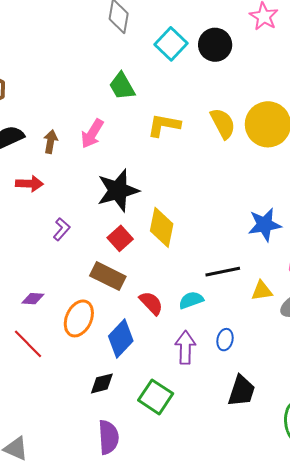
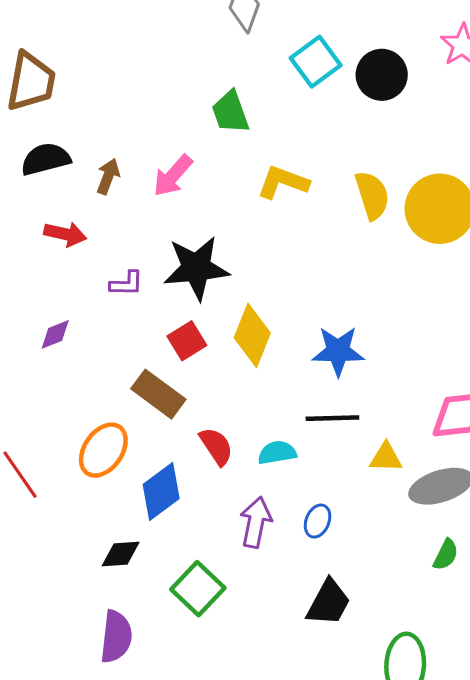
blue star: (265, 225) -> (338, 351), moved
purple L-shape: (62, 229) -> (127, 284), moved, turned 40
purple diamond: (33, 299) -> (55, 334), moved, turned -35

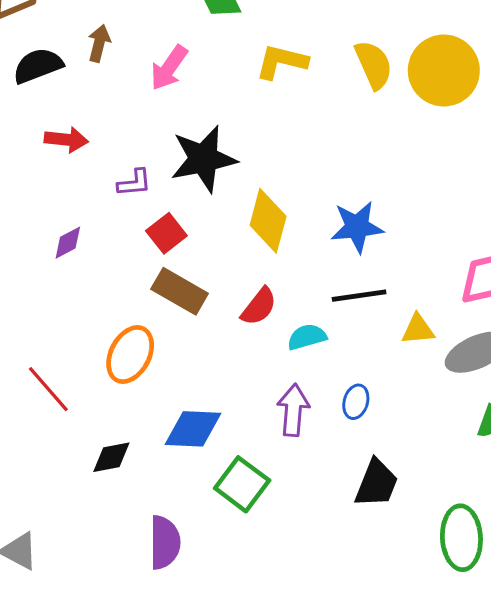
brown arrow: (108, 176) -> (99, 43), moved
red square: (187, 341) -> (166, 233), moved
red semicircle: (216, 446) -> (259, 307), moved, turned 78
blue diamond: (161, 491) -> (193, 429), moved, turned 46
black diamond: (121, 554) -> (111, 457), moved

